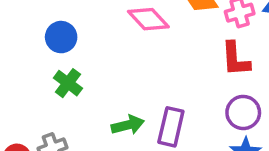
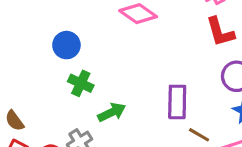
green arrow: (128, 125) -> (112, 112), moved

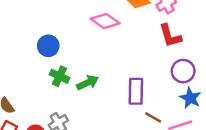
green arrow: (112, 112) -> (88, 83), moved

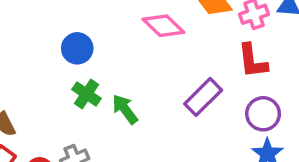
green arrow: (88, 83) -> (125, 109), turned -110
purple rectangle: (136, 91) -> (203, 97), moved, turned 35

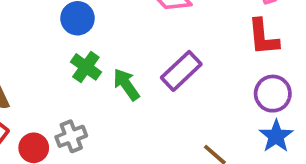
purple rectangle: (203, 97) -> (181, 71), moved

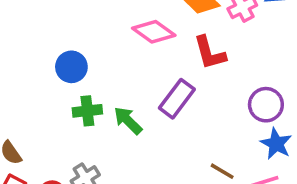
red L-shape: (263, 37) -> (210, 53), moved
green cross: (86, 67) -> (87, 111), turned -32

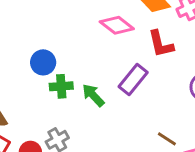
blue circle: (71, 67) -> (43, 62), moved

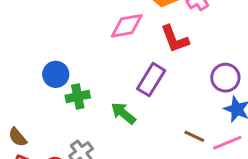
pink diamond: (117, 25) -> (127, 26), turned -40
green arrow: (93, 95) -> (123, 113), moved

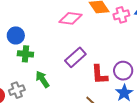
red L-shape: (175, 39) -> (99, 75), moved
green arrow: (123, 113) -> (42, 79), moved

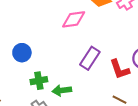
green cross: (25, 54) -> (39, 81), moved
green arrow: (42, 79) -> (62, 90), turned -48

